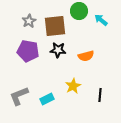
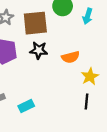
cyan arrow: (101, 20) -> (88, 16), turned -112
yellow star: (73, 86) -> (90, 76), moved

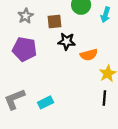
brown square: (35, 23) -> (54, 21), size x0.6
black star: (39, 50) -> (67, 41), moved

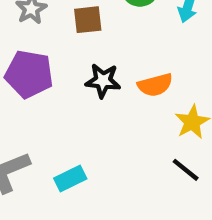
black star: (67, 41) -> (103, 81), moved
black line: (104, 98) -> (186, 170), turned -56

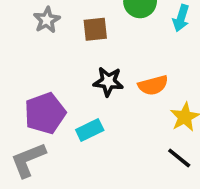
purple pentagon: (29, 74) -> (45, 113), moved, turned -30
cyan rectangle: (70, 178) -> (90, 130), moved

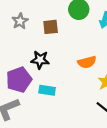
black star: (108, 82) -> (40, 60), moved
cyan rectangle: (90, 130) -> (47, 90), turned 35

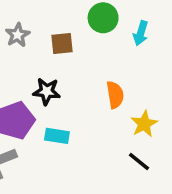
orange semicircle: (87, 62) -> (115, 95), turned -84

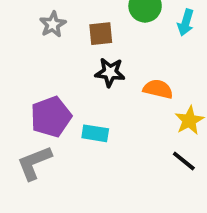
black star: (47, 91) -> (110, 72), moved
orange semicircle: (115, 95) -> (158, 89), turned -68

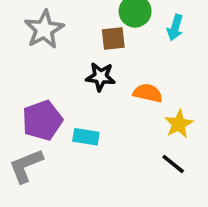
gray star: (53, 24) -> (44, 29), size x1.5
brown square: (101, 34) -> (113, 38), moved

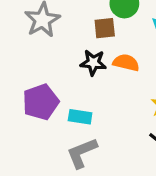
orange semicircle: (148, 93) -> (126, 63), moved
gray L-shape: (26, 166) -> (82, 153), moved

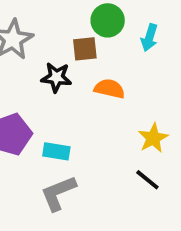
black star: (93, 63) -> (56, 77), moved

